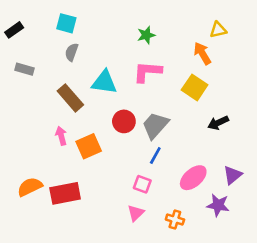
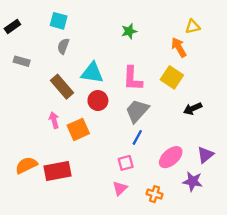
pink L-shape: (147, 72) -> (133, 79), moved, turned -92
red circle: (124, 121) -> (98, 101), moved
pink square: (142, 184) -> (126, 163), turned -35

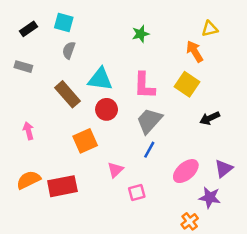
black rectangle: (12, 27) -> (28, 29), moved
pink arrow: (54, 120) -> (28, 131), moved
pink square: (126, 163) -> (137, 192), moved
pink triangle: (120, 188) -> (115, 170), moved
orange cross: (155, 194) -> (190, 221), moved, turned 35

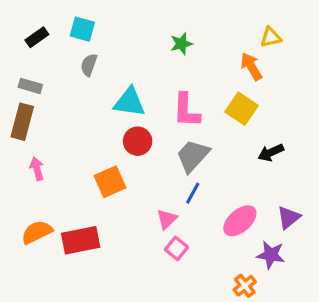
brown rectangle: (67, 94) -> (22, 122), moved, turned 56
pink triangle: (115, 170) -> (167, 219), moved
pink square: (137, 192) -> (177, 248), turned -36

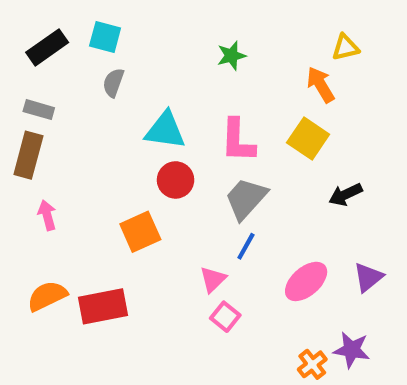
black rectangle: (37, 37) -> (47, 47), size x1.4
purple star: (271, 255) -> (352, 350), moved

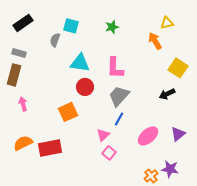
cyan square: (105, 37) -> (71, 26), moved
yellow square: (308, 139) -> (178, 68), moved

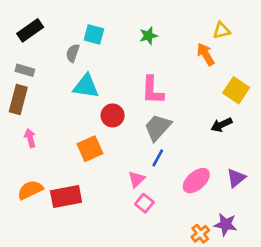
cyan triangle: (80, 63) -> (86, 86), moved

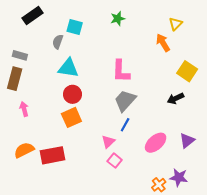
black rectangle: (30, 30) -> (33, 15), moved
yellow triangle: (222, 30) -> (176, 24), turned -32
green star: (148, 36) -> (118, 19), moved
red circle: (113, 115) -> (72, 94), moved

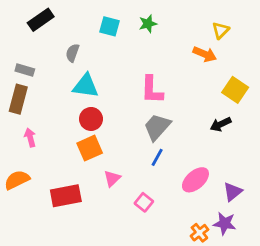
cyan square: (75, 27) -> (109, 26), moved
orange arrow: (163, 43) -> (205, 54), turned 144
purple triangle: (187, 141) -> (233, 192), moved
pink triangle: (108, 142) -> (112, 178), moved
orange semicircle: (24, 150) -> (17, 180), moved

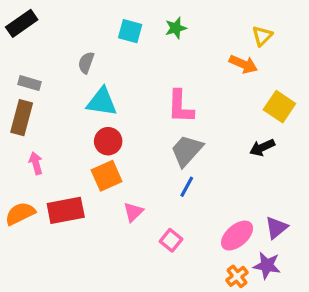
black rectangle: (41, 20) -> (22, 23), moved
pink ellipse: (195, 180) -> (237, 236), moved
red rectangle: (66, 196) -> (66, 210), moved

